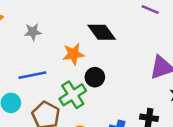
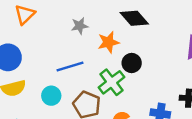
gray star: (33, 32) -> (80, 26), moved

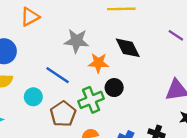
gray star: (80, 26) -> (76, 41), size x1.5
blue line: (70, 66) -> (58, 75), turned 35

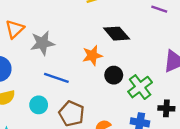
gray star: (76, 41) -> (42, 43), moved
green cross: (91, 100) -> (140, 87), moved

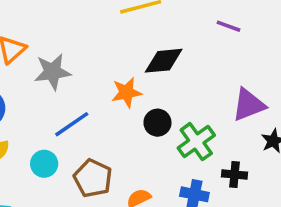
black diamond: (117, 34) -> (164, 61), turned -56
blue line: (56, 78) -> (72, 124), turned -55

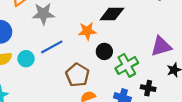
cyan circle: (44, 164) -> (26, 59), moved
brown pentagon: (93, 178) -> (77, 75), moved

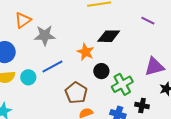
orange star: (87, 31) -> (86, 52), turned 30

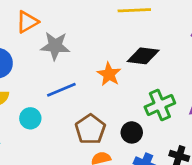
black circle: (101, 71) -> (132, 132), moved
cyan circle: (28, 77) -> (30, 118), moved
green cross: (122, 84) -> (160, 105), moved

